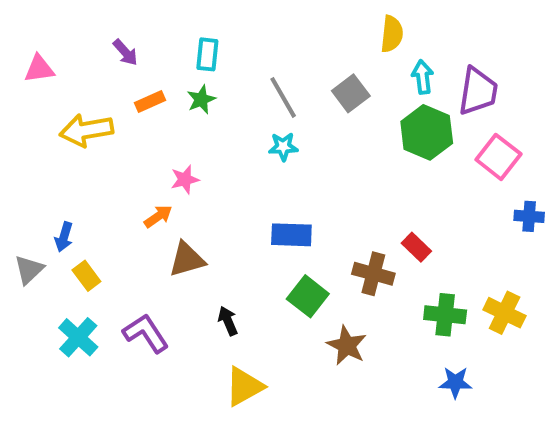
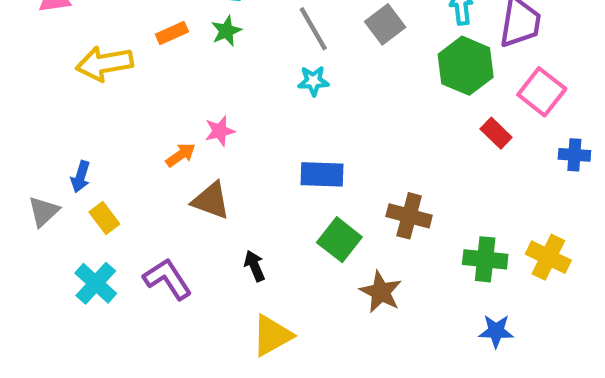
pink star: (185, 179) -> (220, 131), moved
red rectangle: (416, 247) -> (496, 133), moved
brown triangle: (187, 259) -> (211, 201), turned 36

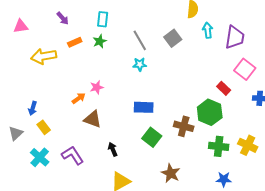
green hexagon: (466, 66) -> (210, 112), moved
gray triangle: (44, 211) -> (16, 133), moved
brown star: (381, 292) -> (171, 173), moved

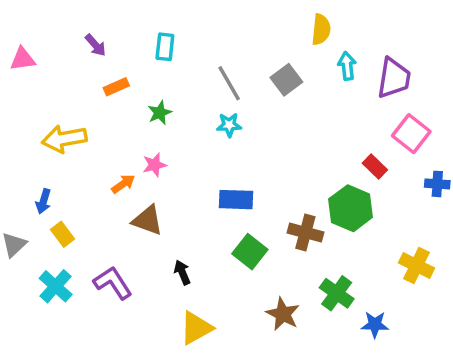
green star: (100, 41) -> (160, 113), moved
yellow arrow: (44, 56) -> (64, 139), moved
green cross: (219, 146) -> (337, 293), moved, turned 30

